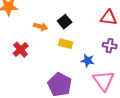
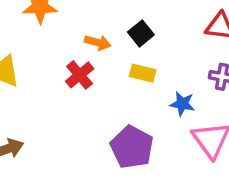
red cross: (21, 50) -> (80, 75), moved

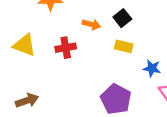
red cross: (80, 75) -> (66, 48), moved, turned 30

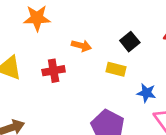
black square: (122, 18) -> (130, 42), moved

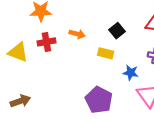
red cross: (54, 71) -> (46, 42), moved

